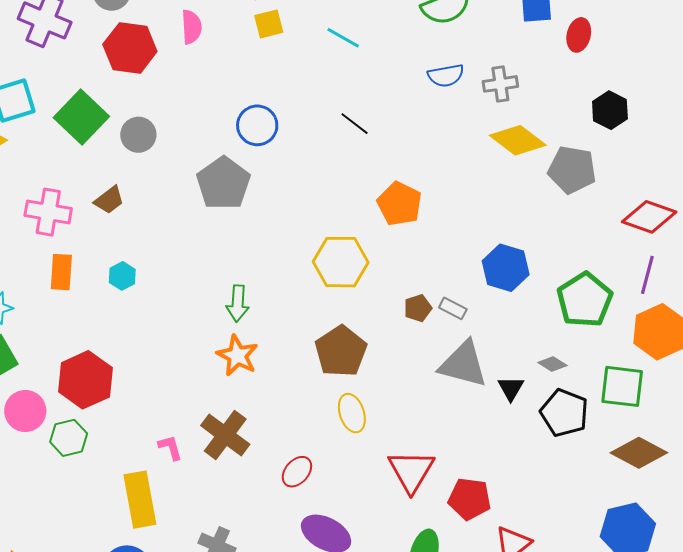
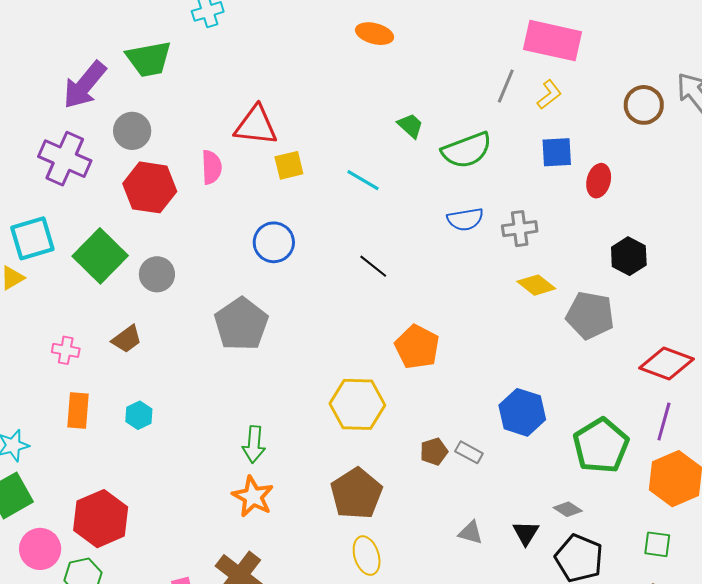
blue circle: (257, 125) -> (274, 242), moved
yellow diamond: (518, 140) -> (536, 285), size x0.7
pink cross: (48, 212) -> (66, 350), size x0.6
gray triangle: (463, 364) -> (471, 533), moved, size x0.5
green square: (622, 386) -> (657, 544), moved, size x0.6

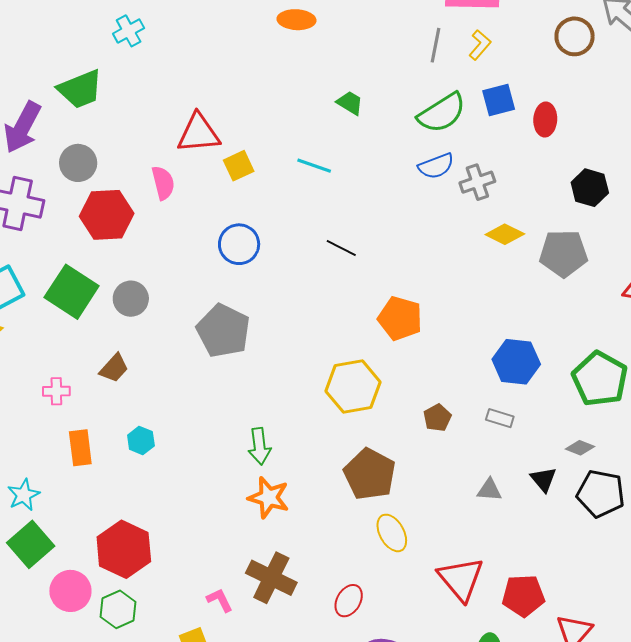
green semicircle: (467, 150) -> (442, 113), moved
blue semicircle: (465, 219) -> (436, 166), moved
gray rectangle: (469, 452) -> (500, 418), moved

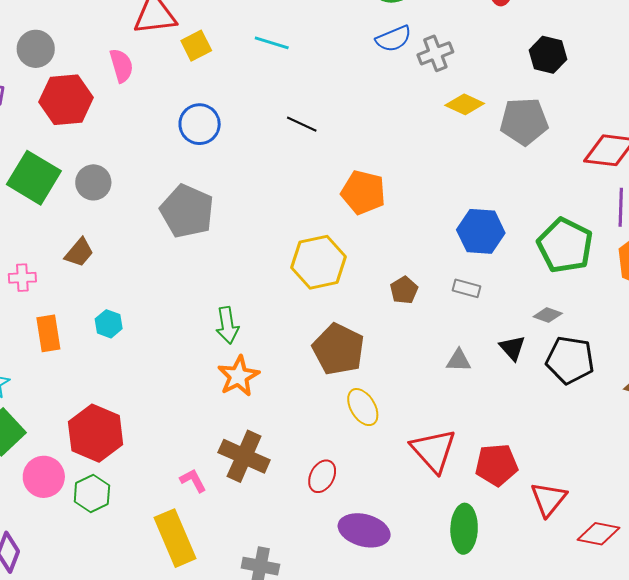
orange star: (269, 497) -> (238, 376), turned 30

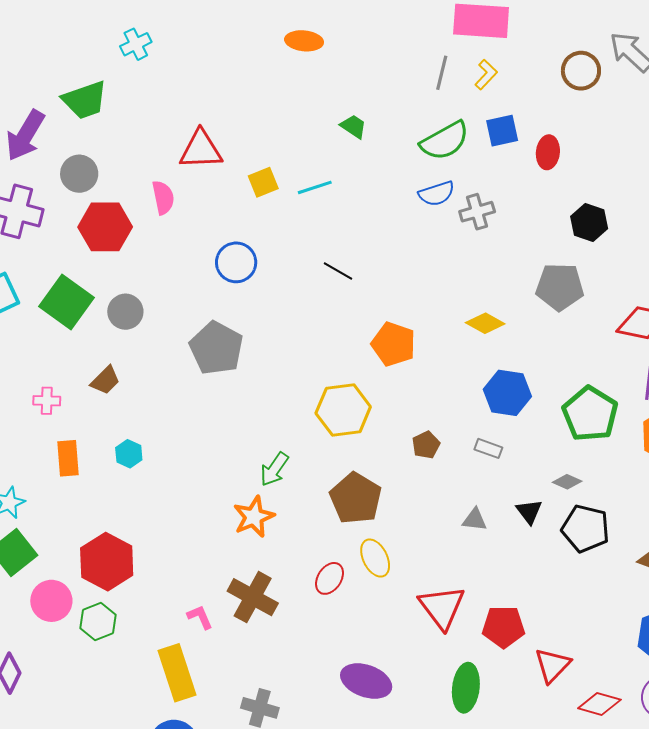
cyan line: (272, 43) -> (315, 187), turned -40
yellow square: (196, 46) -> (263, 182), moved
yellow diamond: (465, 104) -> (485, 323), moved
green arrow: (227, 325) -> (274, 469), moved, turned 39
red ellipse: (322, 476) -> (330, 578), moved

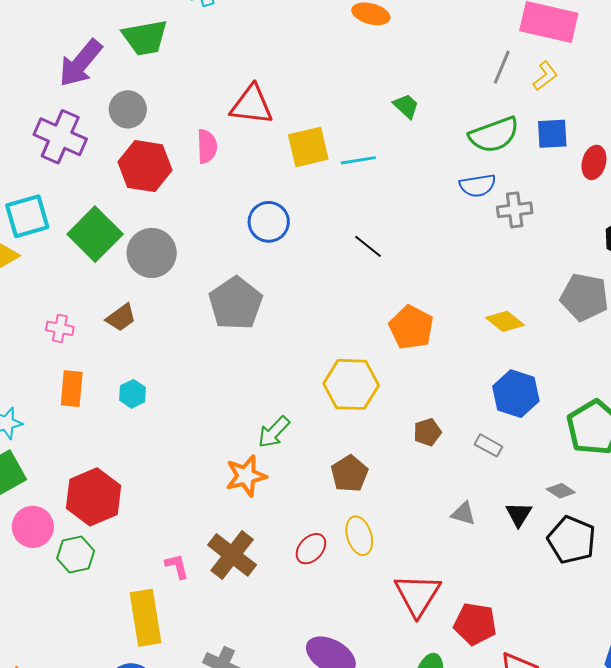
yellow square: (263, 182) -> (308, 147), size x1.4
gray circle: (125, 312) -> (152, 253), size x1.4
brown pentagon: (356, 498) -> (349, 474), size x0.7

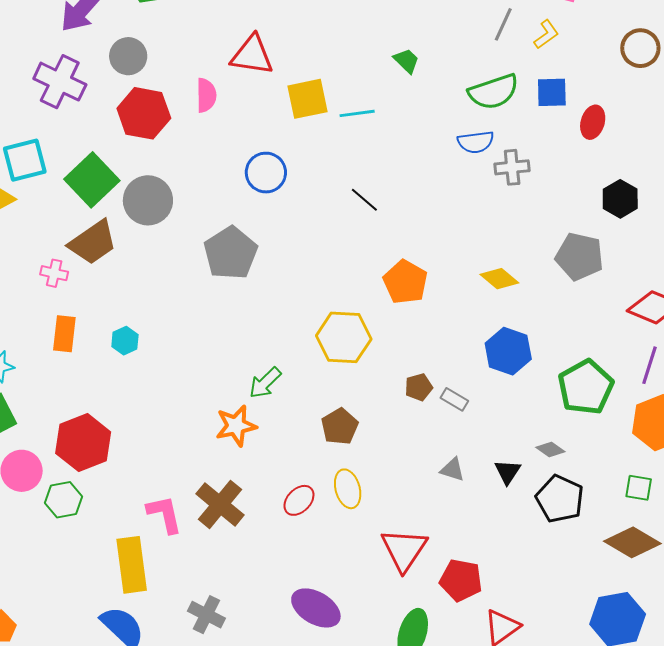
brown trapezoid: (121, 318) -> (93, 242), moved, size x1.6
gray rectangle: (488, 445) -> (454, 399), moved
pink L-shape: (177, 566) -> (165, 514), size x1.5

